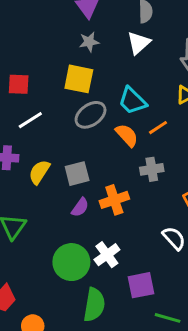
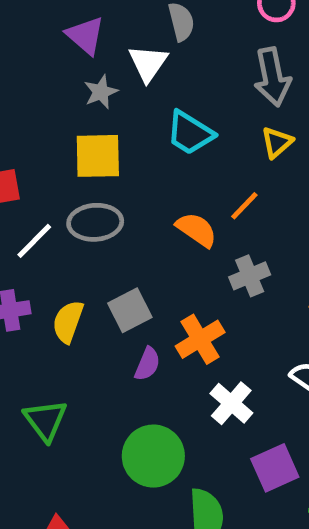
white triangle: (139, 43) -> (148, 63), moved
cyan trapezoid: (132, 101) -> (190, 133), moved
gray ellipse: (91, 115) -> (95, 222), moved, turned 44
white cross: (107, 255) -> (231, 403), moved

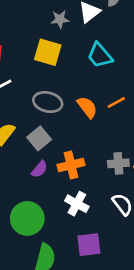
gray ellipse: (95, 222) -> (48, 102), moved
gray cross: (250, 276) -> (118, 163), moved
gray square: (130, 310) -> (39, 138), turned -30
white cross: (231, 403) -> (77, 204), turned -30

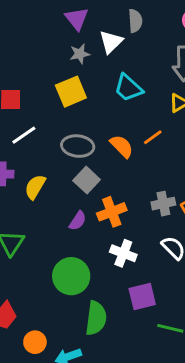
yellow square: (48, 52) -> (71, 92), turned -32
gray square: (39, 138) -> (87, 180), moved

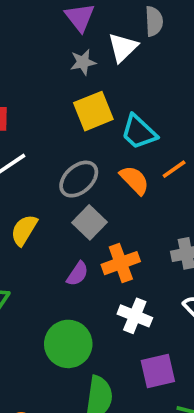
cyan trapezoid: (128, 88) -> (139, 132), moved
yellow square: (71, 92) -> (93, 111), moved
gray ellipse: (78, 146) -> (79, 179), turned -48

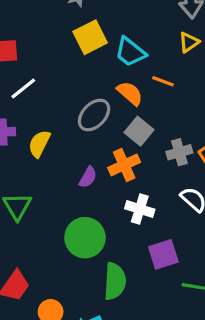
orange line: (174, 169) -> (163, 81), turned 60
gray ellipse: (79, 179) -> (94, 115), moved
gray square: (89, 222) -> (139, 131), moved

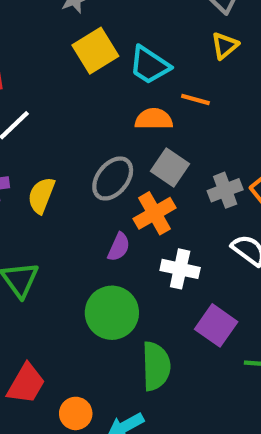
orange semicircle: (130, 93) -> (154, 119), turned -36
gray ellipse: (94, 115) -> (113, 178), moved
purple semicircle: (88, 177) -> (119, 247), moved
purple square: (163, 254) -> (216, 325), turned -32

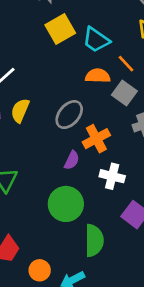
orange line: (195, 99) -> (126, 64), turned 30
gray square: (170, 167) -> (124, 93), moved
yellow semicircle: (41, 195) -> (20, 110), moved

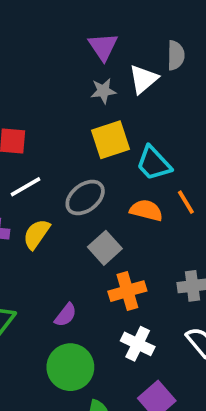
gray square: (124, 93) -> (105, 248), moved
gray ellipse: (69, 115) -> (85, 198), moved
purple semicircle: (72, 160) -> (66, 315), moved

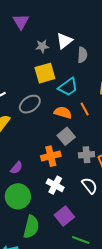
purple triangle: (103, 47) -> (21, 22), moved
gray semicircle: (176, 55) -> (82, 55), moved
cyan trapezoid: (154, 163) -> (68, 87), turned -85
gray square: (105, 248) -> (66, 136), moved

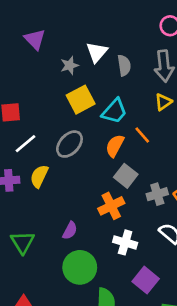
orange semicircle: (63, 112) -> (115, 146), turned -66

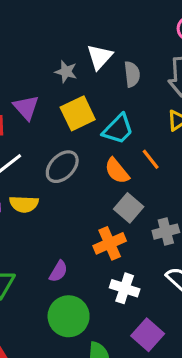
purple triangle: (35, 39) -> (26, 107), moved
gray star: (70, 65) -> (66, 72), turned 30
orange semicircle: (115, 146) -> (117, 171), turned -70
yellow semicircle: (39, 176) -> (24, 204), turned -115

